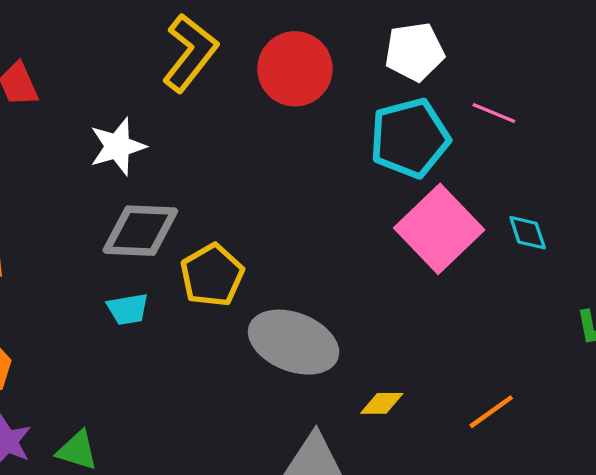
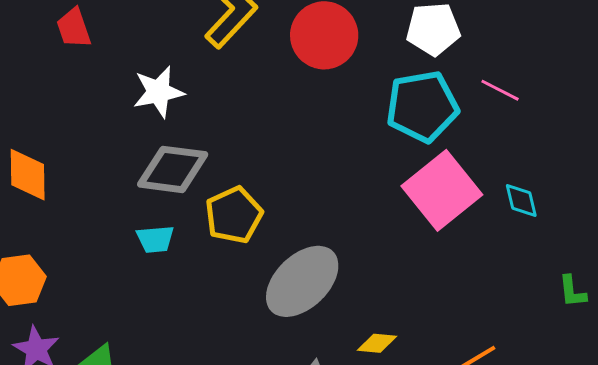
gray ellipse: (294, 342) -> (302, 281), turned -70

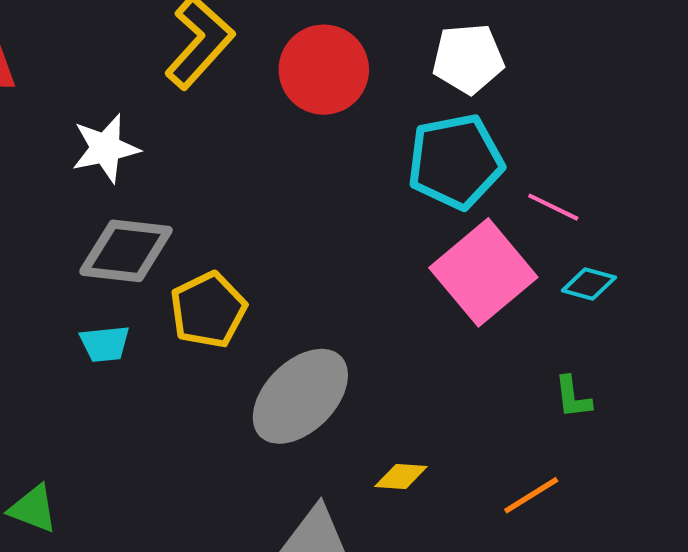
pink line: (500, 90) -> (553, 207), moved
cyan diamond: (521, 201) -> (589, 284), turned -60
green L-shape: (572, 291) -> (573, 397), moved

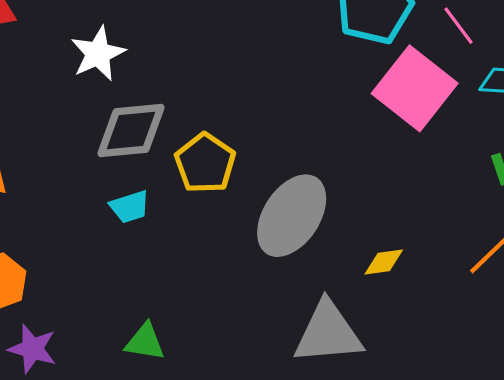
pink line: (553, 207) -> (459, 26), turned 39
green triangle: (33, 509) -> (145, 342), moved

